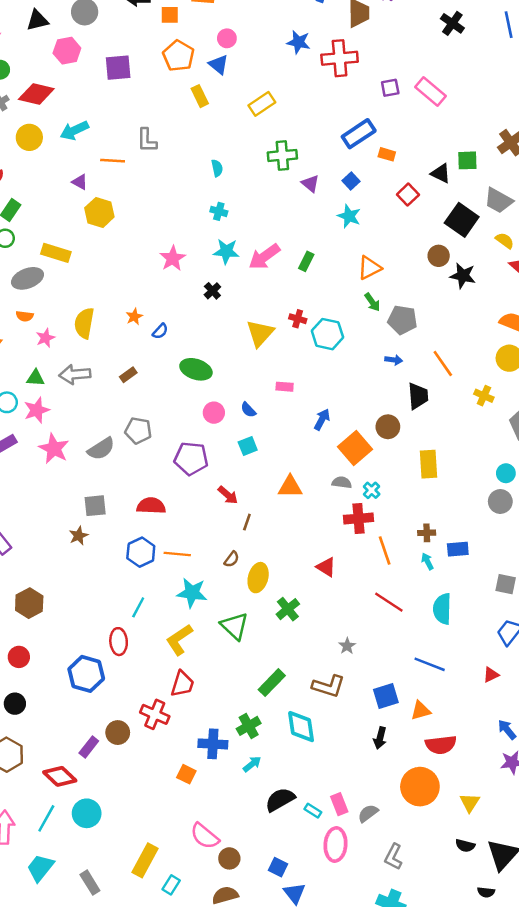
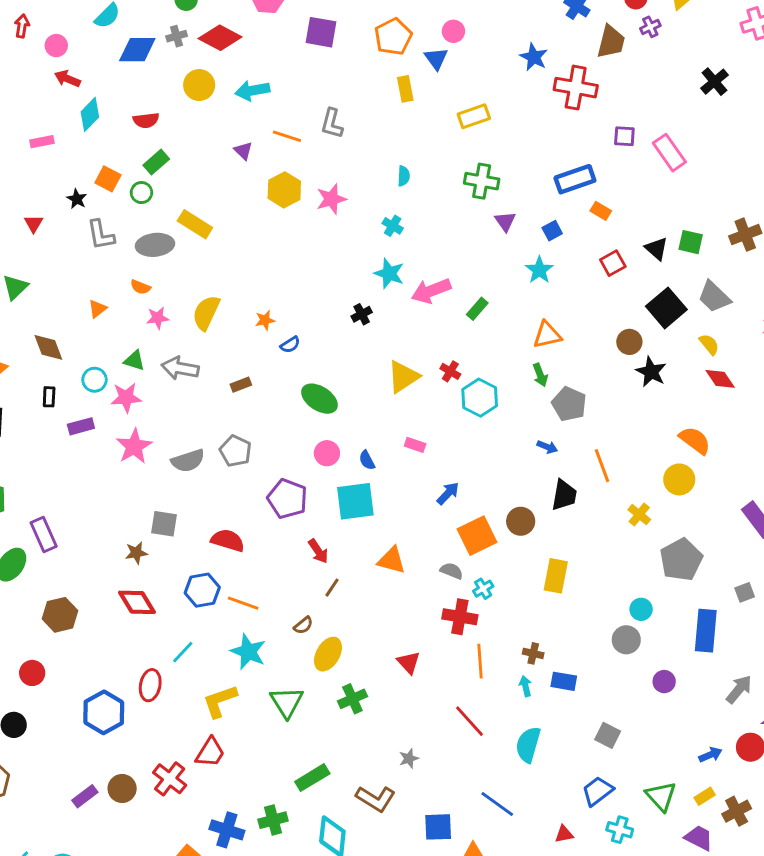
yellow hexagon: (99, 212) -> (284, 190), moved
pink star: (173, 258) -> (331, 199), moved
cyan square: (248, 446) -> (355, 501), size x1.8
red diamond: (60, 776) -> (137, 602), moved

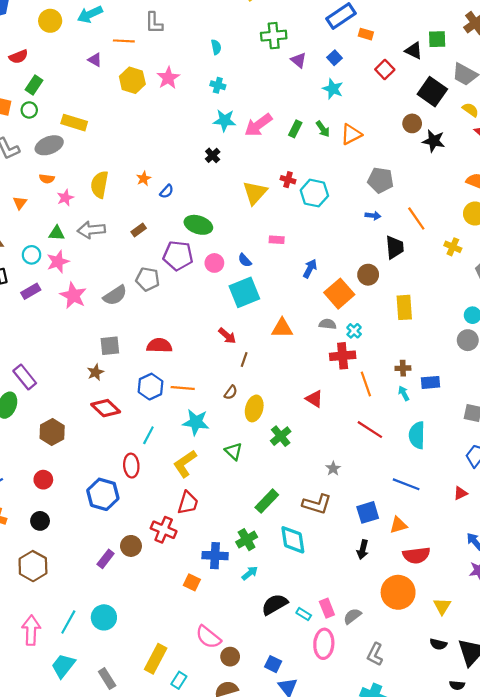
green arrow: (540, 375) -> (323, 129), moved
purple pentagon: (287, 499) -> (178, 256), moved
green triangle: (287, 702) -> (234, 451), size x0.7

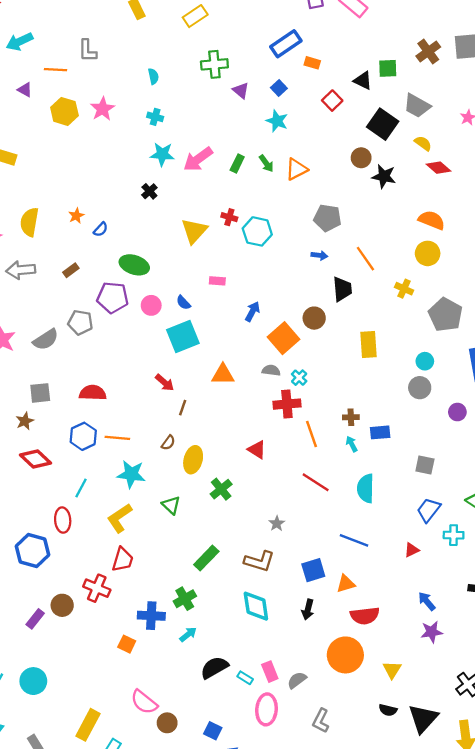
yellow rectangle: (404, 307) -> (369, 344), moved
cyan diamond: (293, 540) -> (256, 606), moved

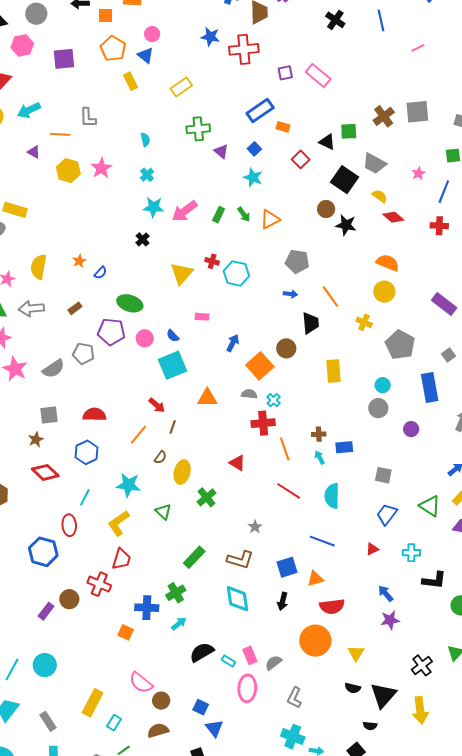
cyan cross: (155, 117) -> (147, 175), turned 32
orange line: (117, 438) -> (138, 435), moved, turned -55
cyan cross: (454, 535) -> (411, 553), moved

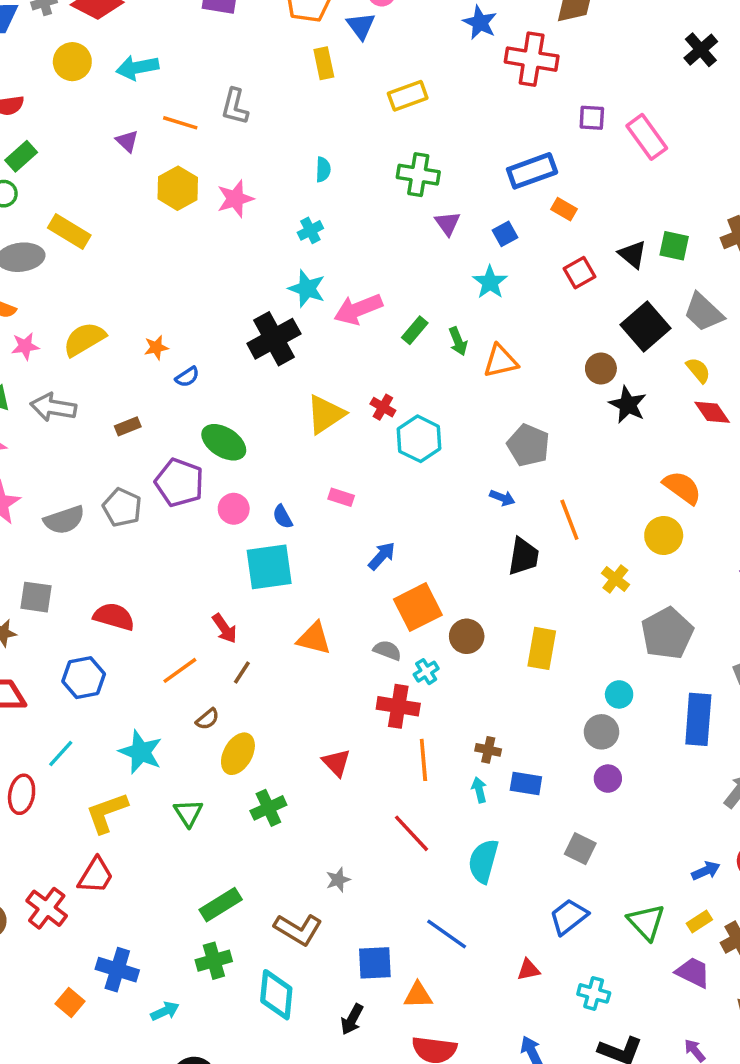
black cross: (143, 239) -> (274, 339), size x2.0
yellow semicircle: (39, 267) -> (84, 339), turned 35
brown circle: (286, 348) -> (467, 636), moved
purple circle: (411, 429) -> (608, 779), moved
green cross: (176, 593) -> (214, 961), moved

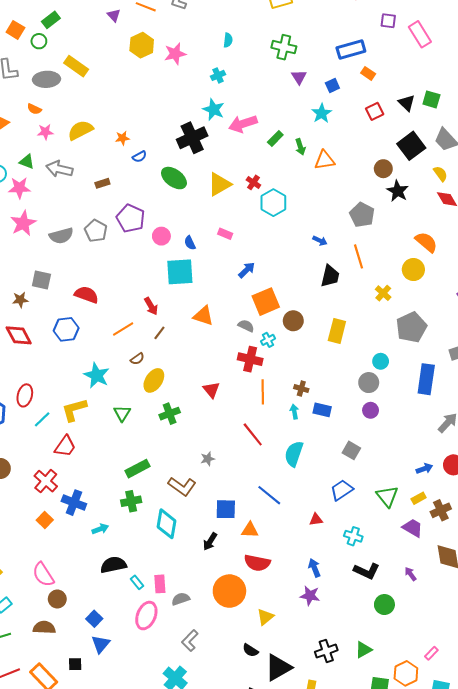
green ellipse: (224, 442) -> (174, 178), moved
gray pentagon: (528, 445) -> (362, 215), moved
cyan line: (61, 754) -> (42, 419), moved
red cross: (47, 908) -> (46, 481), moved

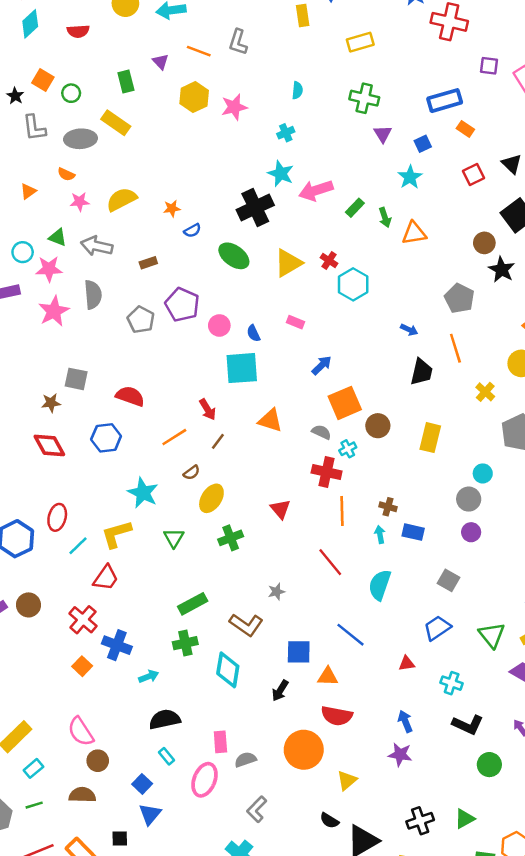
green rectangle: (51, 20) -> (126, 81), moved, turned -66
gray semicircle: (61, 236) -> (93, 295), moved, turned -80
cyan rectangle: (137, 582) -> (167, 756), moved

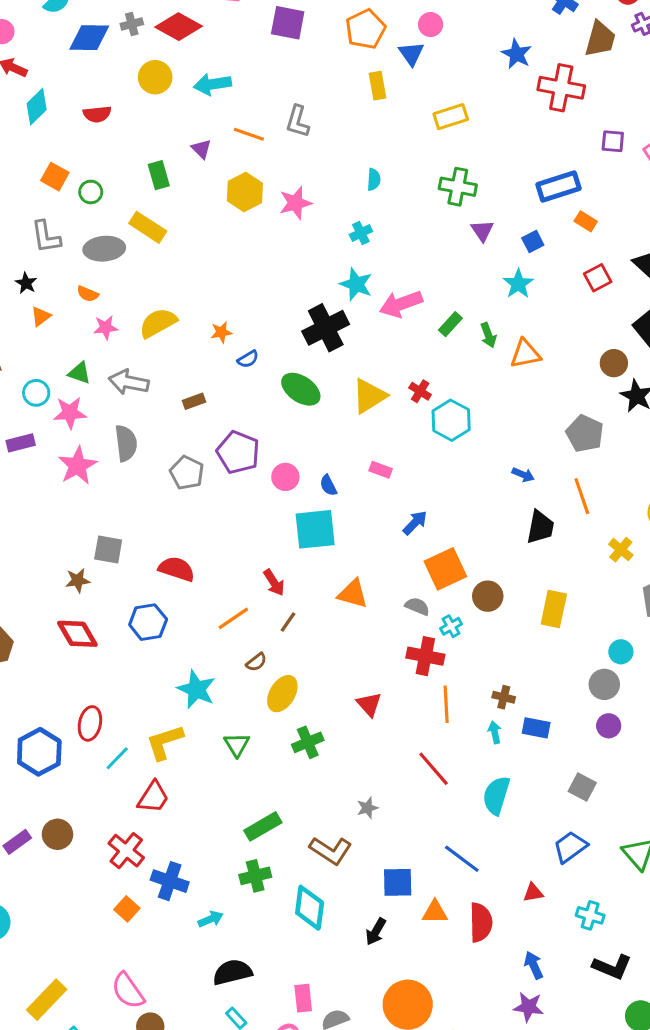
black star: (15, 96) -> (26, 283), moved
red semicircle: (337, 716) -> (481, 922), moved, turned -100

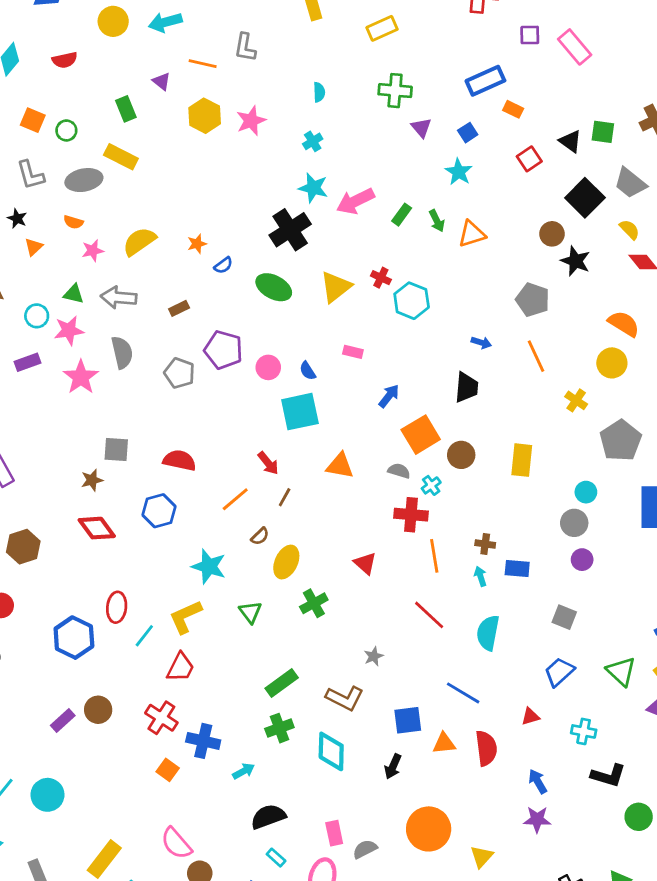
black trapezoid: (540, 527) -> (466, 387), moved

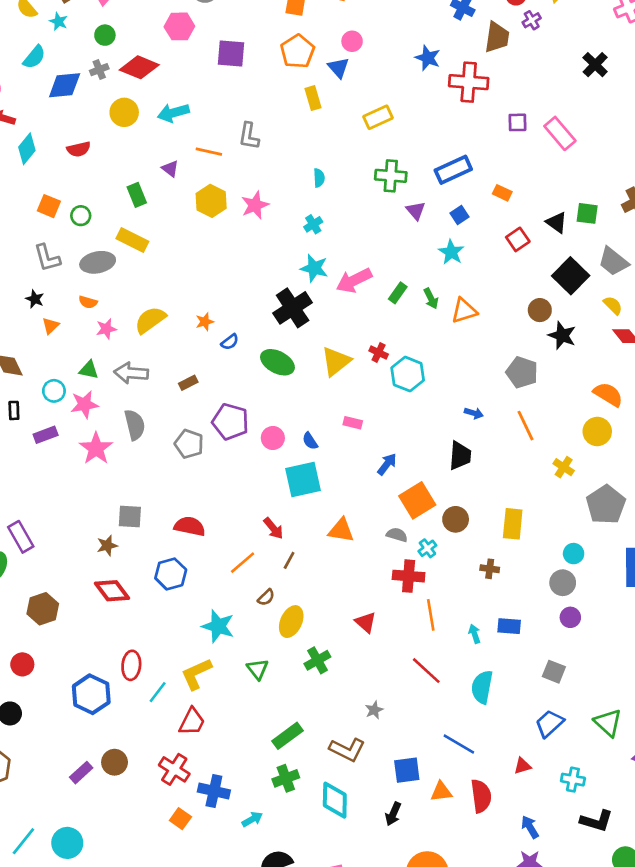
blue rectangle: (485, 81) -> (453, 170), moved
brown cross: (485, 544) -> (490, 569), moved

